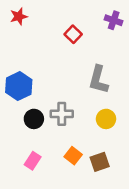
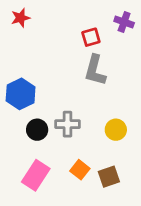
red square: (73, 34) -> (91, 37), moved, turned 30
gray L-shape: (98, 80) -> (95, 70), moved
pink rectangle: (33, 161) -> (36, 175), size x1.5

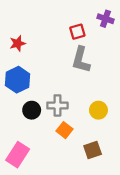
red star: (21, 18) -> (18, 43), moved
orange square: (80, 170) -> (64, 130), moved
pink rectangle: (36, 175) -> (18, 155), moved

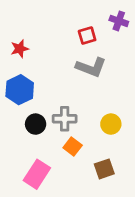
gray L-shape: (81, 60) -> (91, 67), turned -84
pink rectangle: (18, 155) -> (37, 174), moved

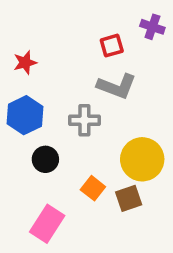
gray cross: (65, 119) -> (84, 120), moved
yellow circle: (111, 124) -> (142, 159), size x1.6
brown square: (104, 169) -> (129, 198), moved

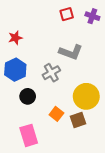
red square: (112, 46) -> (67, 14), moved
gray cross: (84, 120) -> (51, 73), turned -30
pink rectangle: (47, 224) -> (29, 135), turned -50

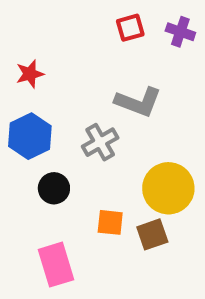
orange square: (56, 114) -> (110, 222), turned -32

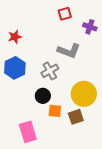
purple cross: (180, 32) -> (90, 27), moved
black circle: (54, 188) -> (43, 96), moved

